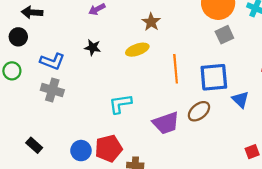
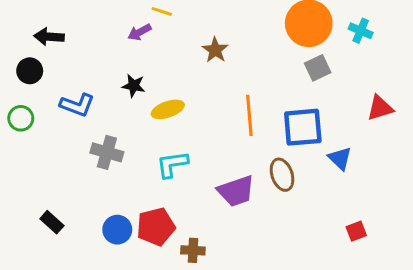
yellow ellipse: (137, 50) -> (168, 109), moved
gray cross: (52, 90) -> (107, 152), moved
brown ellipse: (199, 111) -> (282, 175), turned -70

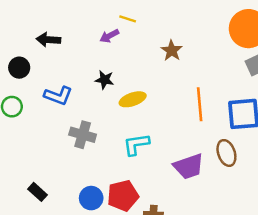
black arrow: (49, 37) -> (48, 40), moved

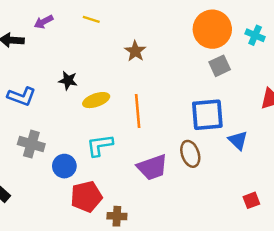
purple arrow: (109, 36) -> (44, 22), moved
orange line: (200, 104) -> (138, 111), moved
gray cross: (83, 135) -> (31, 144), moved
blue circle: (91, 198) -> (64, 166), moved

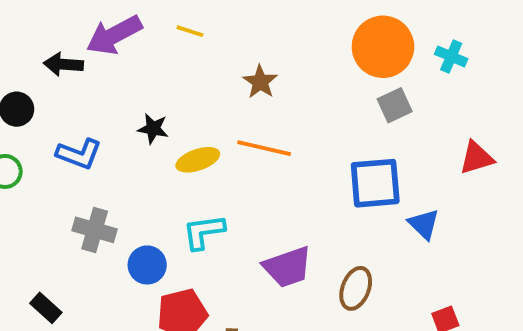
purple arrow: (44, 22) -> (114, 35), size x1.8
orange line: (138, 111) -> (264, 148), moved, turned -72
brown ellipse: (190, 154) -> (356, 288), moved, turned 40

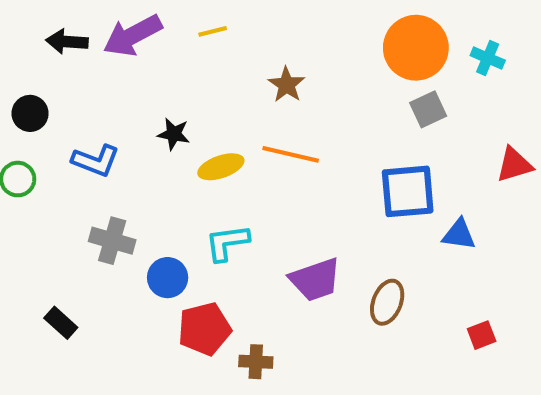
yellow line: (190, 31) -> (213, 31), turned -32
black arrow: (63, 64) -> (67, 42), moved
blue triangle: (424, 224) -> (459, 234), turned -36

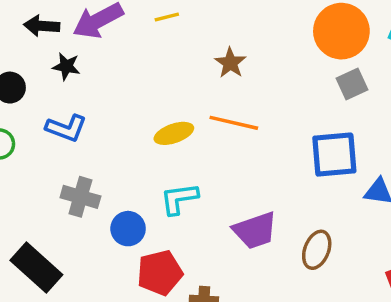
black star: (174, 134) -> (66, 66), moved
black rectangle: (61, 323) -> (36, 267), size x1.8

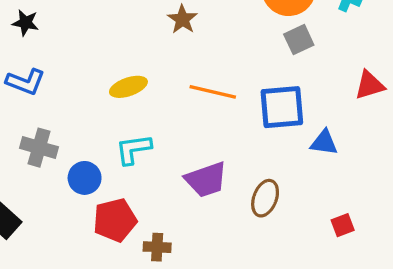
orange line: (234, 123) -> (213, 92), moved

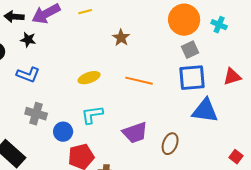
blue square: (282, 107) -> (192, 78), moved
blue triangle: (324, 142) -> (205, 111), size x1.6
red square: (343, 225) -> (236, 157), moved, turned -32

